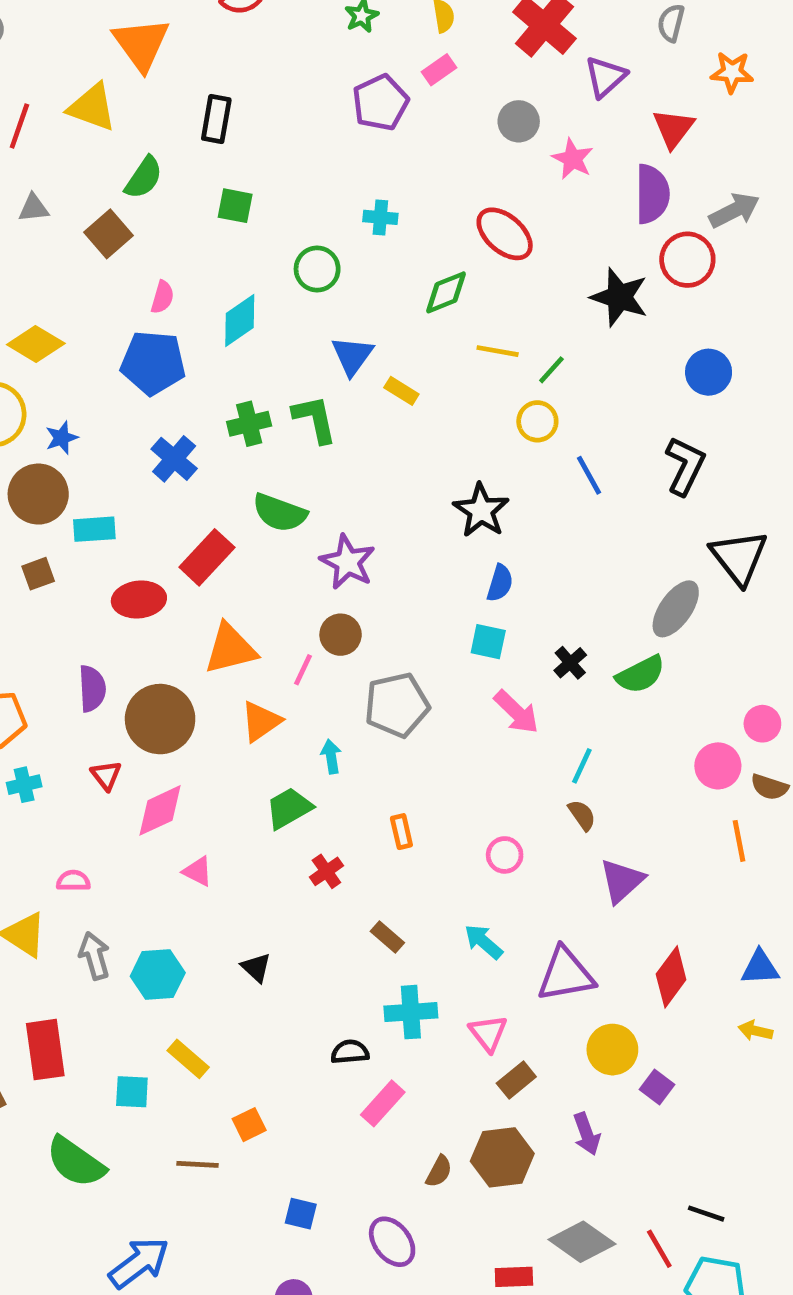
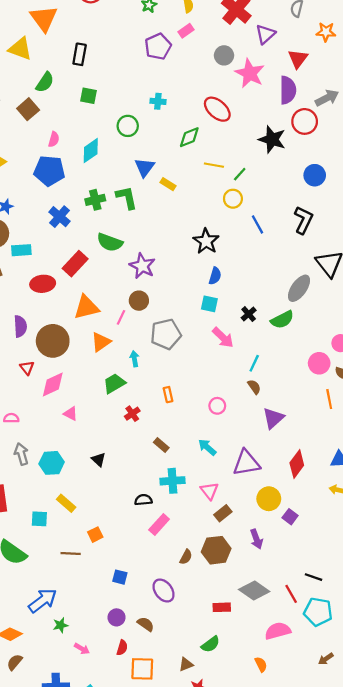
pink star: (573, 159) -> (250, 73), size x1.5

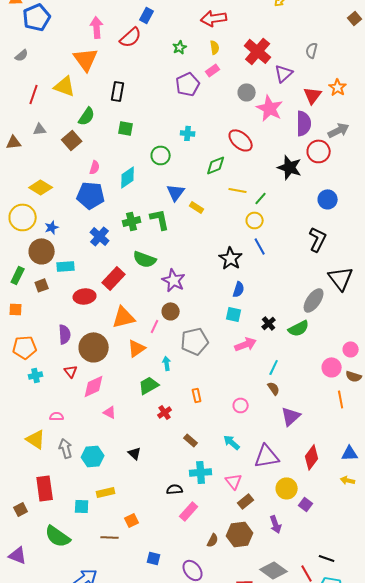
orange star: (326, 32) -> (338, 87), moved, turned 30
blue line: (258, 224) -> (260, 246), moved
pink arrow: (223, 338) -> (246, 344), turned -65
yellow rectangle: (66, 503) -> (106, 492), turned -54

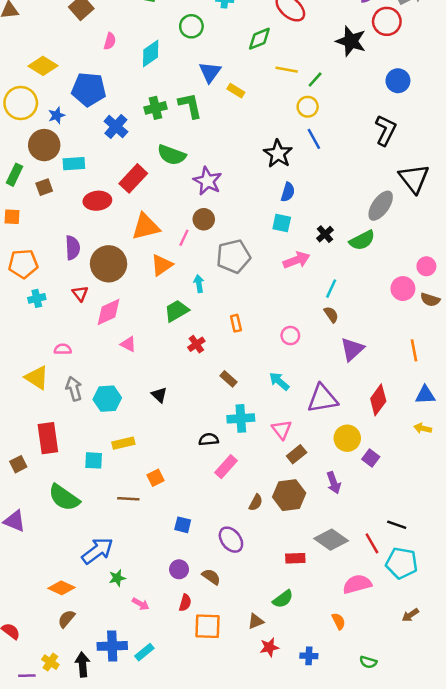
blue pentagon: (91, 195) -> (89, 89), moved
orange line: (341, 399) -> (414, 350), moved

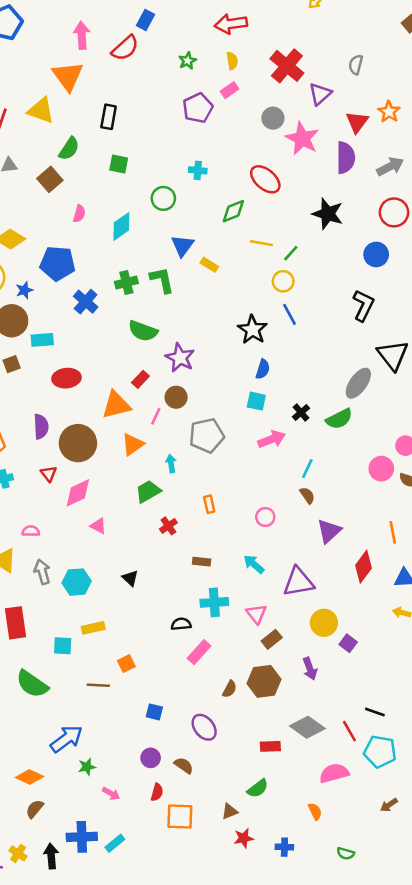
red circle: (387, 21) -> (394, 212), moved
red rectangle: (133, 178) -> (140, 379), moved, size x0.6
brown rectangle: (228, 379) -> (202, 562), turned -35
red diamond: (378, 400) -> (363, 567), moved

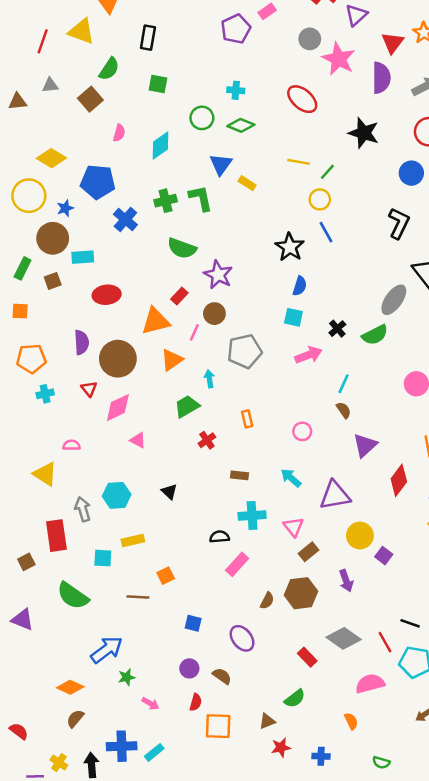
green diamond: (233, 211) -> (241, 125), moved, turned 44
gray arrow: (42, 572) -> (83, 509), moved
red rectangle: (270, 746) -> (307, 657), turned 48

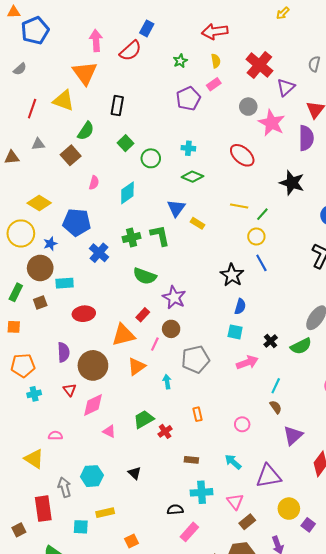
green square: (158, 84) -> (125, 143), turned 35
green circle: (202, 118) -> (151, 158), moved
green trapezoid: (187, 406) -> (144, 419), moved

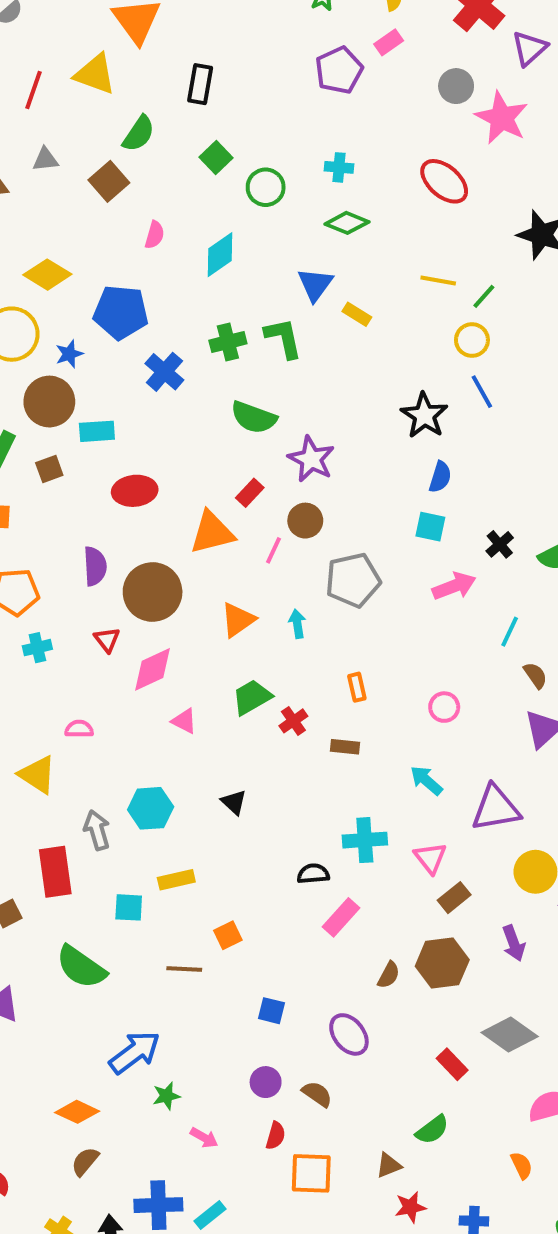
orange triangle: (137, 366) -> (238, 620), moved
brown semicircle: (276, 407) -> (535, 675), moved
brown rectangle: (191, 460) -> (345, 747), moved

